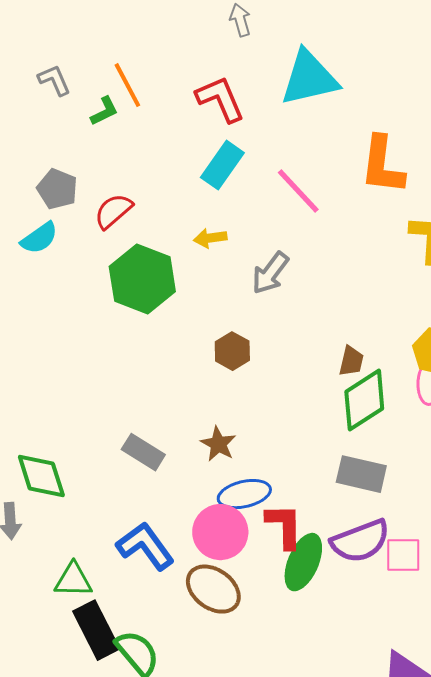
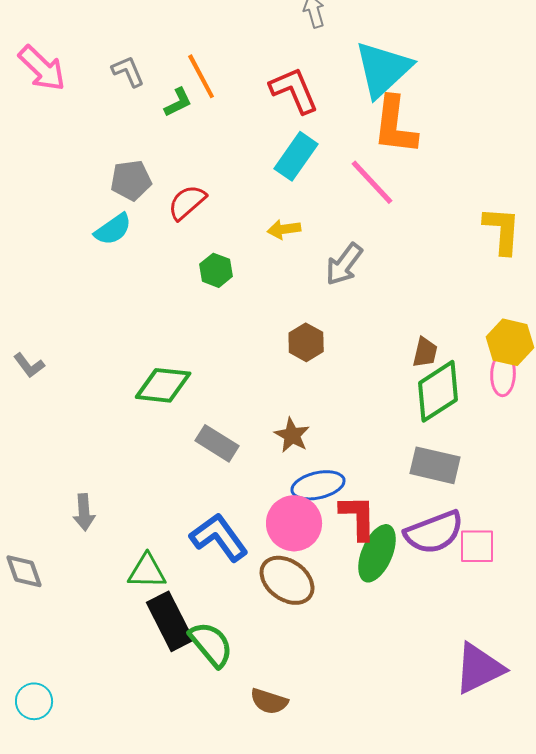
cyan triangle: (309, 78) -> (383, 69), turned -30
orange L-shape: (382, 165) -> (395, 125), moved
gray pentagon: (57, 189) -> (131, 180), turned -30
green hexagon: (142, 279) -> (216, 270), size x0.5
green diamond: (41, 476) -> (163, 385), moved, turned -66

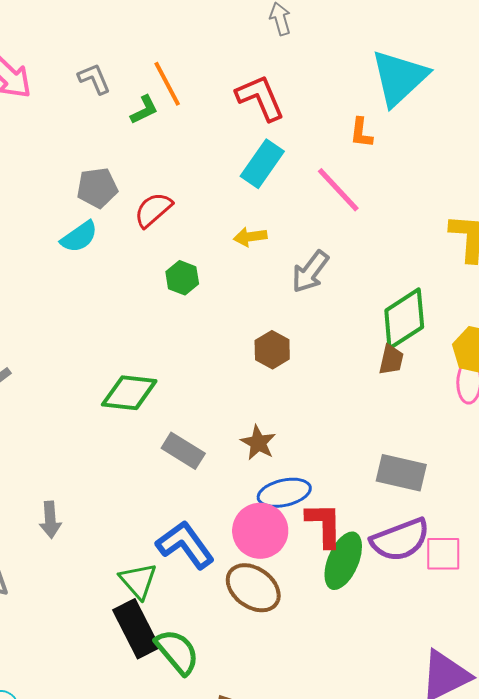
cyan triangle: (383, 69) -> (399, 78), moved
orange L-shape: (395, 125) -> (361, 133), size x0.5
green diamond: (438, 391) -> (404, 319), moved
green triangle: (147, 571) -> (138, 581), moved, turned 48

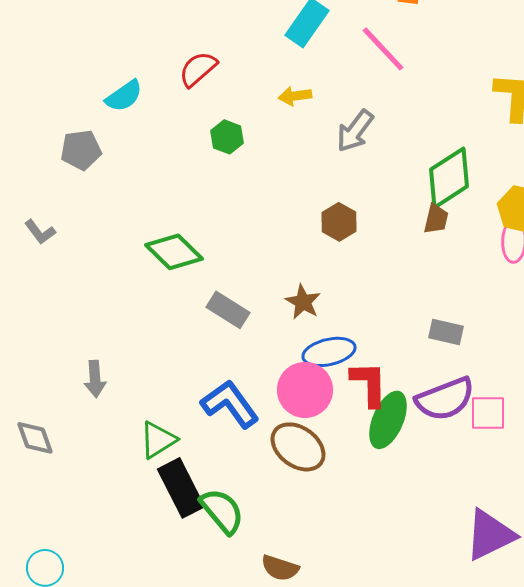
gray pentagon: (97, 188) -> (81, 150), moved
brown hexagon: (272, 350) -> (339, 222), moved
green diamond: (129, 393) -> (174, 252), turned 38
gray rectangle: (401, 473) -> (446, 332), size x0.7
green triangle: (138, 581) -> (158, 440), moved, turned 39

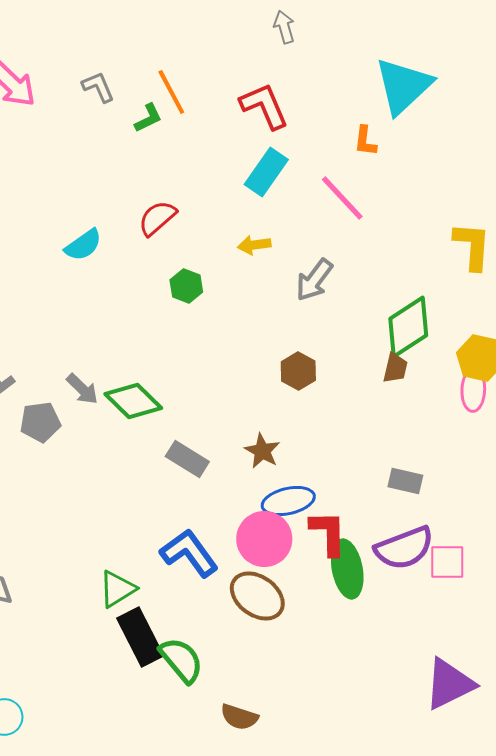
gray pentagon: (81, 150) -> (40, 422), moved
gray arrow: (95, 379) -> (82, 389), moved, turned -42
green ellipse: (388, 420) -> (347, 569), turned -34

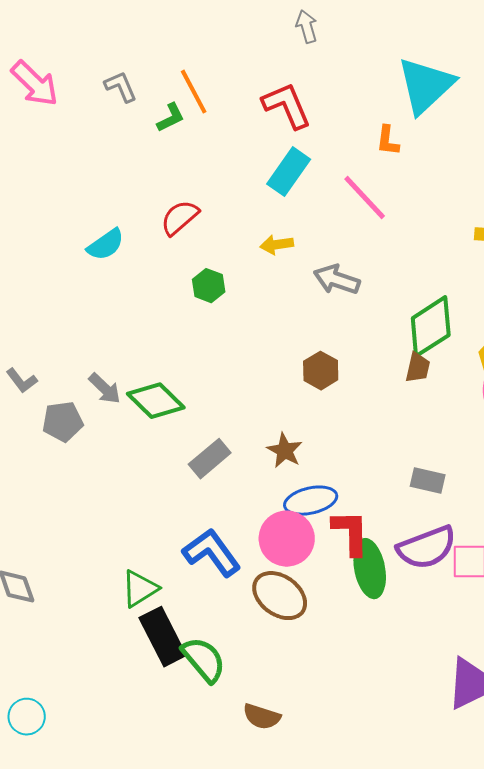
gray arrow: (314, 280) -> (337, 280), turned 72
gray rectangle: (187, 459) -> (210, 459), turned -72

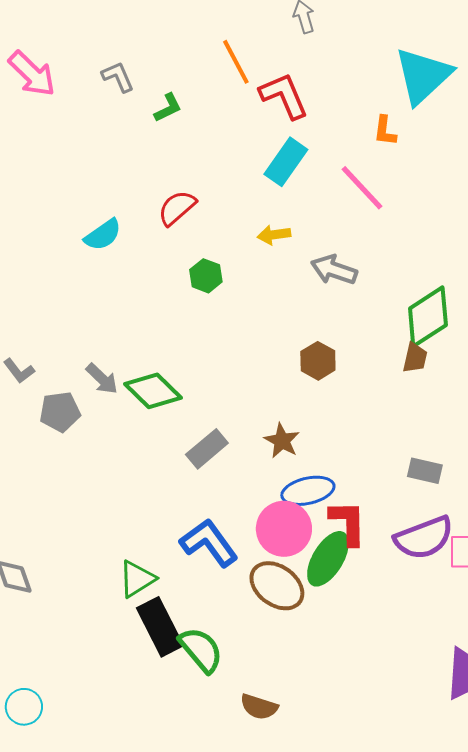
orange line: (194, 92) -> (236, 62), moved
green ellipse: (370, 569) -> (328, 559), moved, turned 42

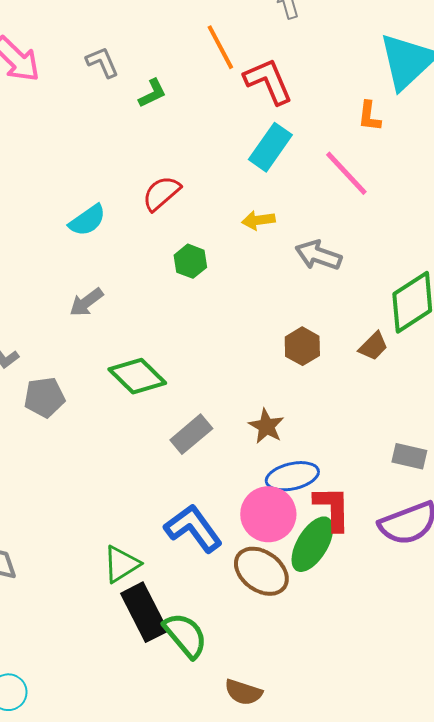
brown trapezoid: (415, 358) -> (373, 346), moved, turned 32
gray arrow: (102, 379) -> (86, 302), moved, turned 99

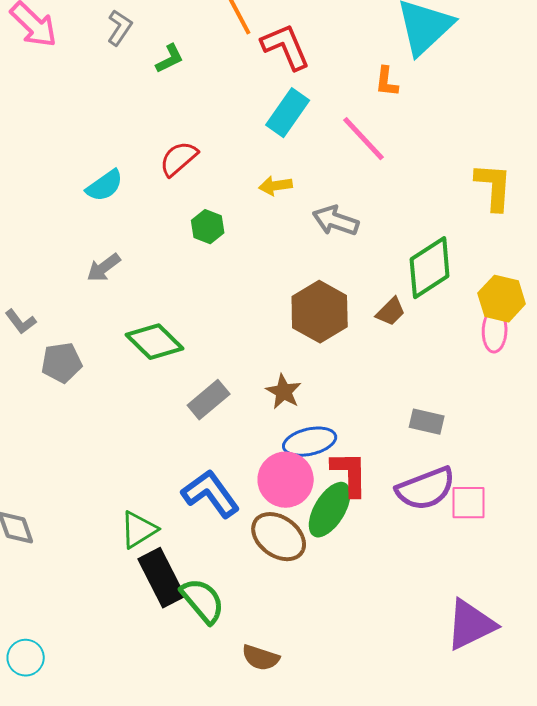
gray L-shape: (102, 62) -> (120, 28), turned 57
brown hexagon: (302, 346) -> (320, 312), size x1.6

